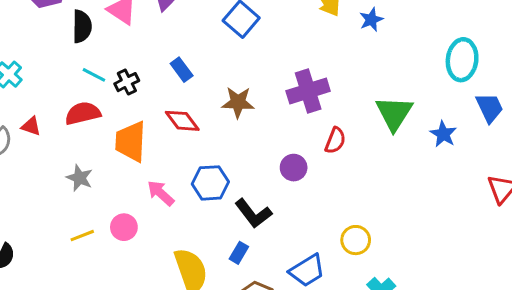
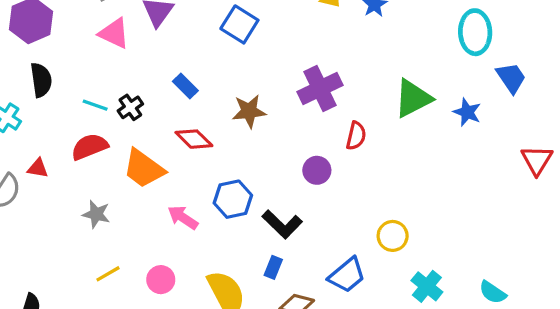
black semicircle: (82, 26) -> (41, 80), moved
green triangle: (394, 113) -> (413, 98), turned 39
orange trapezoid: (131, 142) -> (144, 169), turned -48
pink circle: (124, 227) -> (161, 280), moved

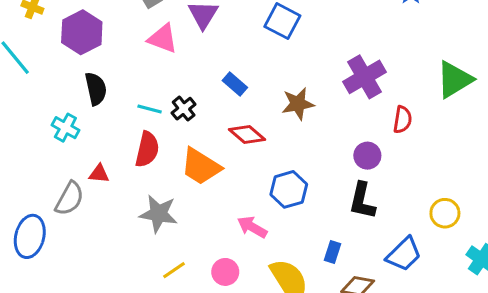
red semicircle: (90, 147) -> (147, 149), turned 129
gray star: (96, 214) -> (159, 214), size x1.4
pink arrow: (183, 217) -> (252, 227), moved
black L-shape: (282, 224) -> (362, 201), moved, turned 63

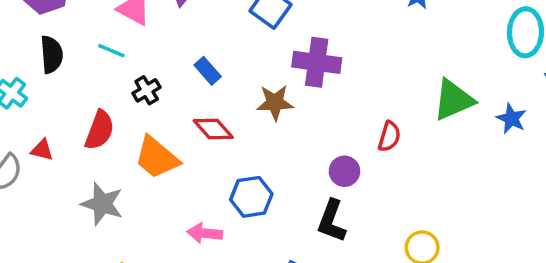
purple cross: (365, 77) -> (317, 62), moved, turned 30
cyan line: (150, 109) -> (111, 51), moved
pink arrow: (252, 227) -> (205, 233), turned -32

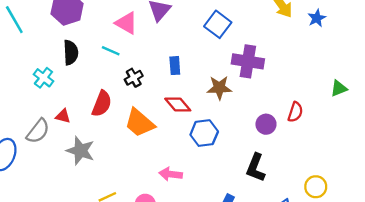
blue rectangle: (208, 71) -> (175, 66), turned 36
green triangle: (453, 100) -> (339, 88), size x0.6
purple circle: (344, 171) -> (266, 124), moved
blue hexagon: (251, 197) -> (204, 133), moved
gray star: (102, 204) -> (80, 151), moved

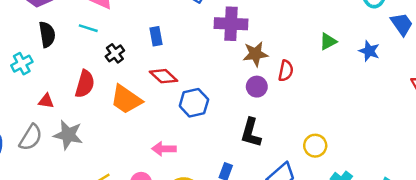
cyan cross: (43, 78) -> (22, 64), turned 30
brown star: (219, 88) -> (255, 54), moved
gray semicircle: (38, 131) -> (31, 137), moved

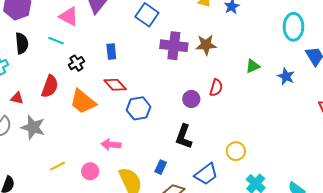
brown star: (255, 54) -> (206, 45), moved

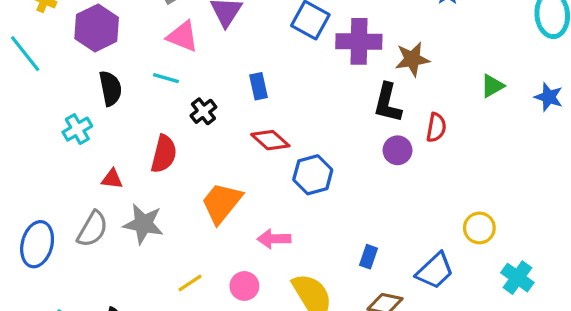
purple cross: (174, 46) -> (359, 41), moved
orange trapezoid: (83, 102) -> (222, 203), moved, turned 96
black L-shape: (184, 137) -> (388, 103), moved
blue rectangle: (161, 167) -> (368, 257), moved

